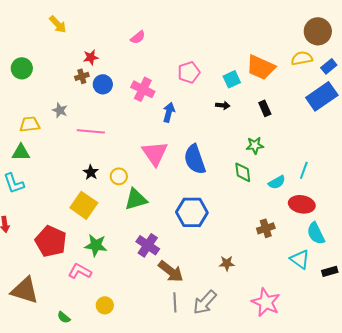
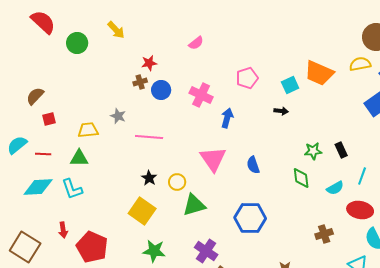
green circle: (22, 68) -> (77, 43), moved
black rectangle: (265, 108) -> (341, 150), moved
blue semicircle: (195, 159) -> (253, 165), size x0.6
red pentagon: (51, 241) -> (92, 247), moved

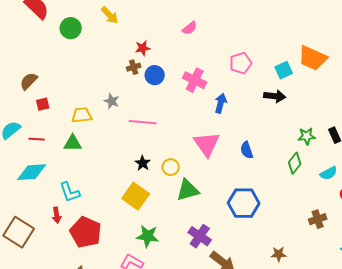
black arrow: (281, 111) -> (275, 96), size x1.5
green diamond: (301, 178) -> (295, 163), turned 45
cyan L-shape: (72, 189) -> (70, 192), moved

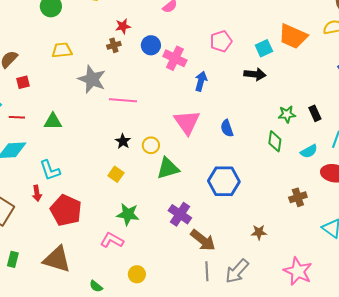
blue circle: (155, 75) -> (151, 45), moved
gray star: (112, 101) -> (92, 79), size x1.8
yellow trapezoid: (82, 115) -> (62, 50), moved
green diamond: (295, 163) -> (275, 141), turned -30
yellow square: (136, 196) -> (116, 174), size x0.6

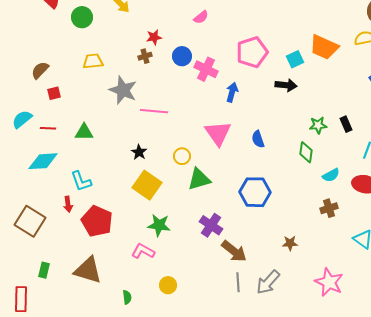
pink pentagon: (221, 41) -> (252, 52), size x1.4
black star: (123, 141) -> (139, 152), moved
cyan semicircle: (309, 151) -> (331, 175), moved
yellow square: (116, 174) -> (147, 185), size x1.8
green semicircle: (96, 286) -> (127, 297), turned -136

